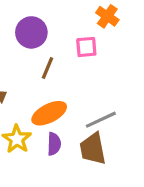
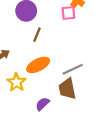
pink square: (86, 47) -> (68, 13), moved
purple semicircle: (54, 144) -> (42, 104), moved, turned -136

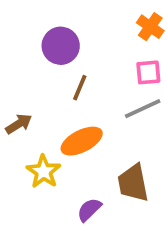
pink square: (68, 13) -> (148, 72), moved
gray line: (73, 69) -> (143, 109), moved

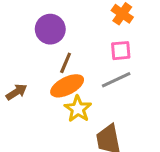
orange ellipse: (82, 141) -> (67, 86), moved
yellow star: (44, 172) -> (78, 109), moved

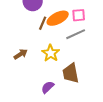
orange ellipse: (67, 86) -> (58, 18), moved
brown arrow: (17, 92) -> (21, 54), moved

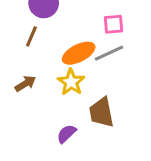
orange ellipse: (58, 18) -> (79, 53), moved
brown line: (43, 23) -> (31, 36), moved

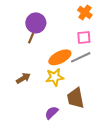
brown line: (31, 36) -> (32, 36), moved
yellow star: (71, 82) -> (55, 77), turned 30

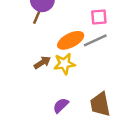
brown arrow: (23, 78) -> (42, 62), moved
brown trapezoid: (76, 98) -> (100, 104), moved

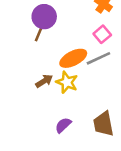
pink square: (99, 17) -> (102, 34), turned -35
yellow star: (64, 64) -> (67, 82), turned 30

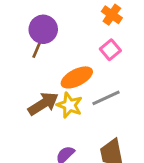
gray line: (98, 58) -> (106, 98), moved
brown arrow: (44, 81) -> (43, 104), size x1.5

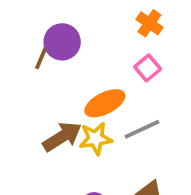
brown line: (37, 48) -> (42, 57), moved
yellow star: (70, 105) -> (96, 139), turned -30

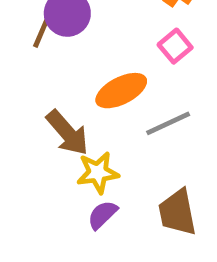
brown arrow: (62, 137) -> (67, 133), turned 81
yellow star: (96, 139) -> (98, 173), moved

